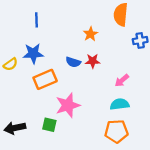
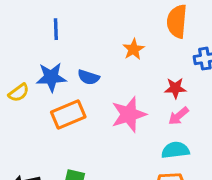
red star: (93, 61) -> (175, 88), moved
blue semicircle: (73, 62) -> (88, 77), moved
pink star: (68, 105) -> (129, 114), moved

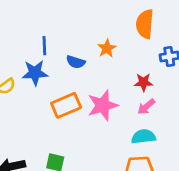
blue line: (56, 29) -> (44, 46), moved
blue semicircle: (88, 77) -> (76, 62), moved
orange rectangle: (68, 114) -> (66, 105), moved

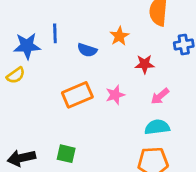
blue star: (35, 73) -> (27, 46), moved
red star: (143, 82) -> (145, 64), moved
pink star: (103, 105) -> (115, 95), size x0.6

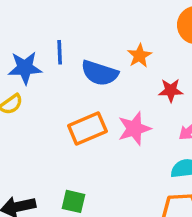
blue semicircle: (87, 50) -> (100, 73), size x1.5
pink star: (115, 95) -> (134, 129), size x1.4

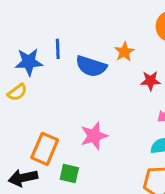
orange rectangle: (87, 129) -> (45, 149), moved, turned -44
pink star: (134, 129) -> (94, 136), moved

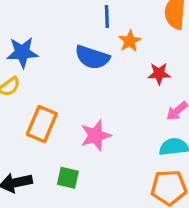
blue line: (58, 49) -> (107, 17), moved
orange rectangle: (45, 149) -> (42, 124), moved

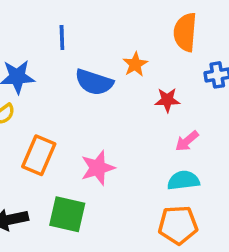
blue line: (107, 17) -> (62, 37), moved
green square: (68, 178) -> (67, 214), size x1.5

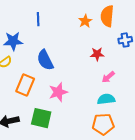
orange star: (135, 64) -> (85, 21), moved
blue semicircle: (94, 82) -> (45, 60), moved, turned 45

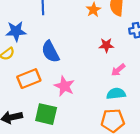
orange rectangle: (25, 85) -> (29, 79), turned 45
pink star: (58, 92) -> (64, 86), turned -30

